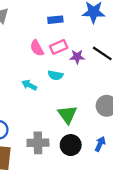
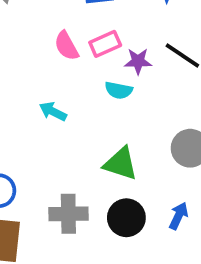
cyan semicircle: (55, 75) -> (119, 90), moved
green triangle: (67, 115) -> (121, 164), turned -36

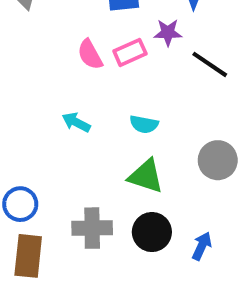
purple star: (138, 61) -> (168, 33), moved
cyan semicircle: (119, 90) -> (144, 124), moved
blue arrow: (179, 216) -> (202, 246), moved

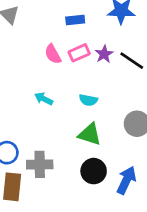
purple star: (168, 33) -> (104, 54), moved, turned -30
gray cross: (92, 228) -> (40, 164), moved
blue arrow: (202, 246) -> (126, 180), size x1.5

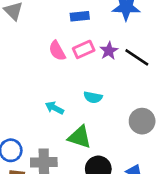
cyan arrow: (44, 99) -> (54, 108), moved
green triangle: (90, 134) -> (80, 137), moved

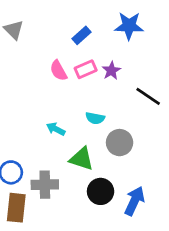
blue rectangle: (80, 16) -> (82, 35), turned -36
black line: (137, 57) -> (148, 96), moved
gray circle: (142, 121) -> (120, 143), moved

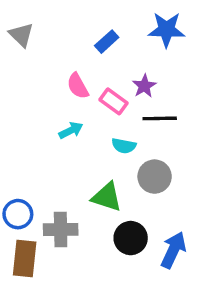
pink rectangle: (86, 69) -> (114, 101), moved, turned 60
black line: (148, 96) -> (160, 118), moved, turned -35
cyan arrow: (56, 129) -> (71, 130), moved, turned 126

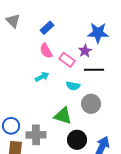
blue star: (166, 30) -> (98, 33), moved
blue rectangle: (107, 42) -> (47, 28), moved

